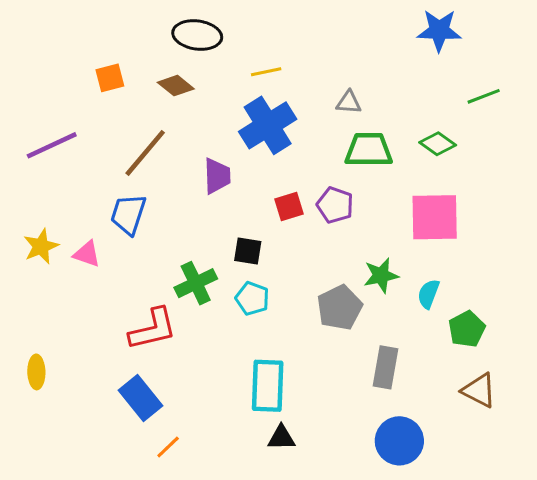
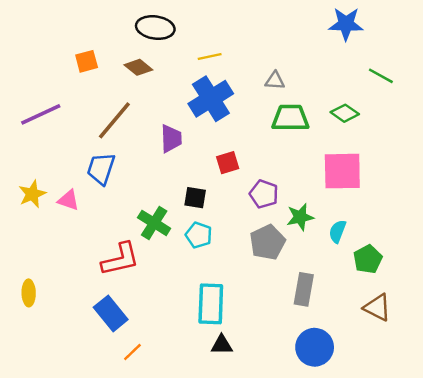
green line: (484, 96) -> (381, 76), turned 50
purple pentagon: (335, 205) -> (264, 194), moved
green cross: (196, 283) -> (154, 223), turned -32

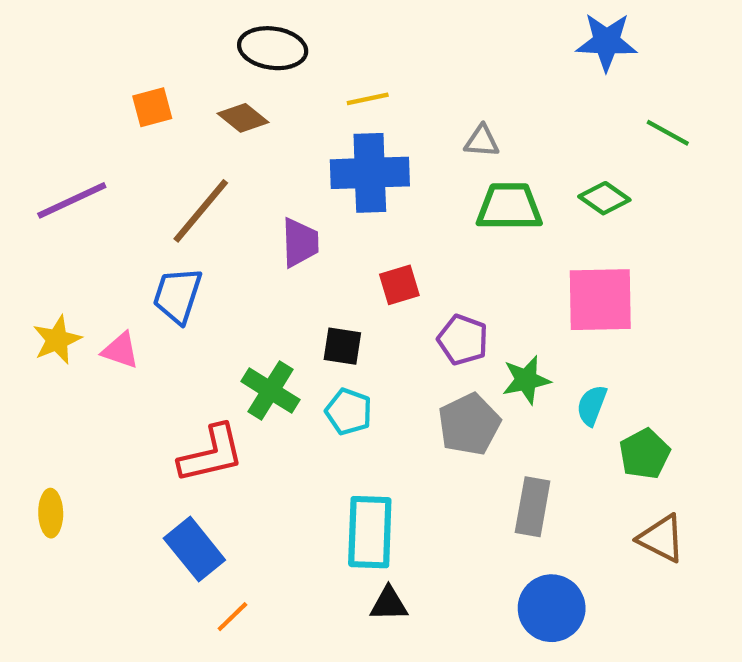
blue cross: (211, 99) -> (370, 173), turned 30

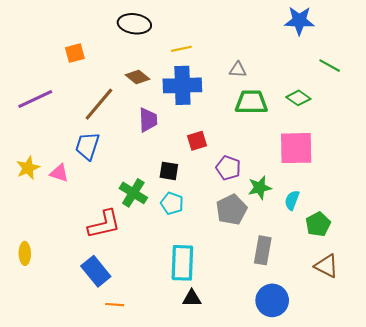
brown diamond: (243, 118) -> (138, 77), moved
orange line: (232, 617) -> (115, 305), turned 48

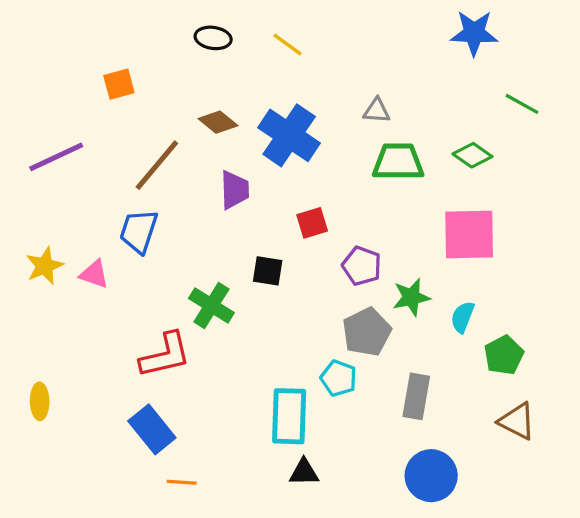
black ellipse: (134, 24) -> (213, 38), size x0.7
yellow line: (181, 49) -> (287, 45), moved, turned 48
blue cross: (182, 85) -> (289, 135), turned 36
cyan pentagon: (172, 203) -> (339, 378), moved

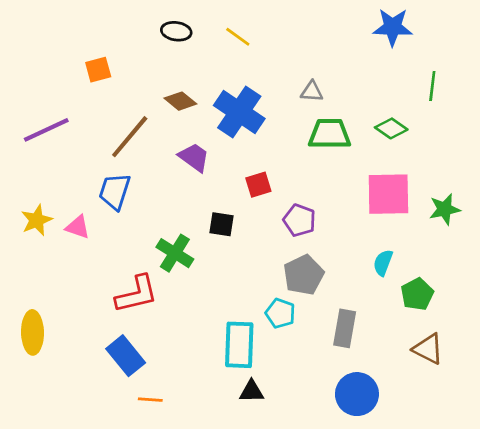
green line: (522, 104) -> (432, 86), turned 68
purple trapezoid: (235, 190) -> (194, 157), turned -52
green star: (411, 297) -> (445, 209), moved
yellow ellipse: (40, 401) -> (32, 332), size x1.4

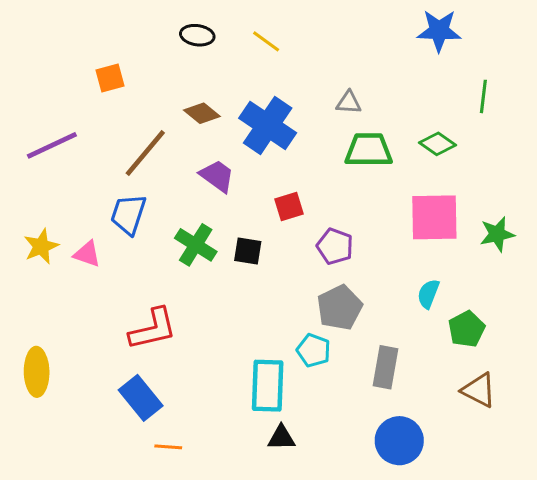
green cross: (175, 253) -> (196, 245), moved

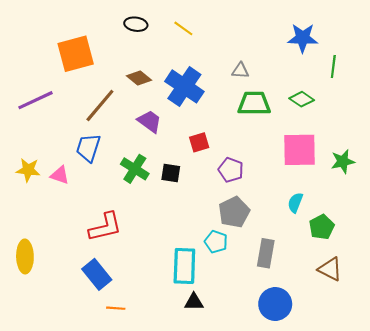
blue star: (439, 31) -> (303, 38), moved
orange square: (110, 78) -> (76, 54), size x1.8
yellow star: (41, 246) -> (28, 170), turned 30

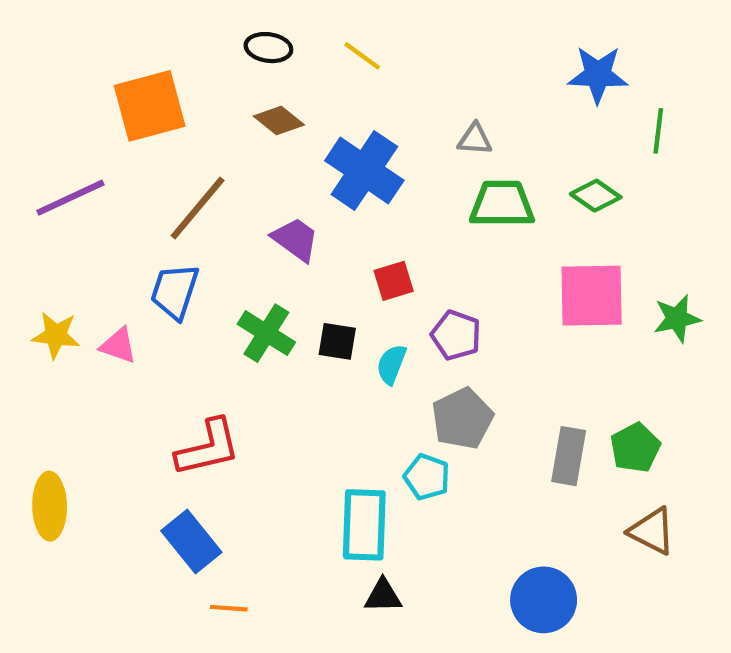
brown diamond: (139, 78) -> (279, 120), moved
cyan semicircle: (295, 203) -> (391, 364), moved
gray rectangle: (266, 253) -> (569, 456), moved

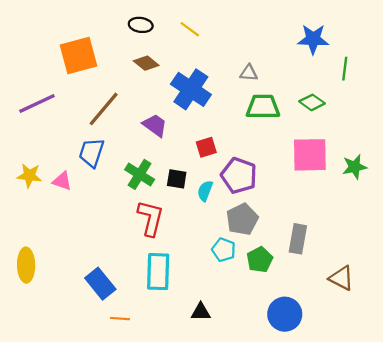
purple pentagon: (456, 335) -> (239, 176), size x1.4
red L-shape: (208, 448) -> (151, 218), moved, turned -63
green pentagon: (635, 448) -> (260, 260), moved
cyan rectangle: (364, 525) -> (158, 272), moved

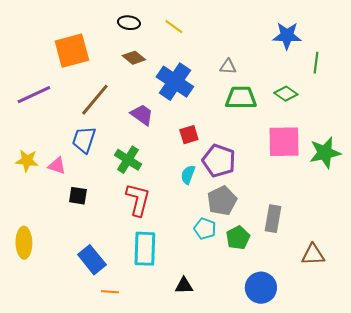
green star: (355, 167) -> (325, 153), size x1.4
black square: (177, 179) -> (78, 196), moved
brown triangle: (342, 278) -> (313, 255), turned -30

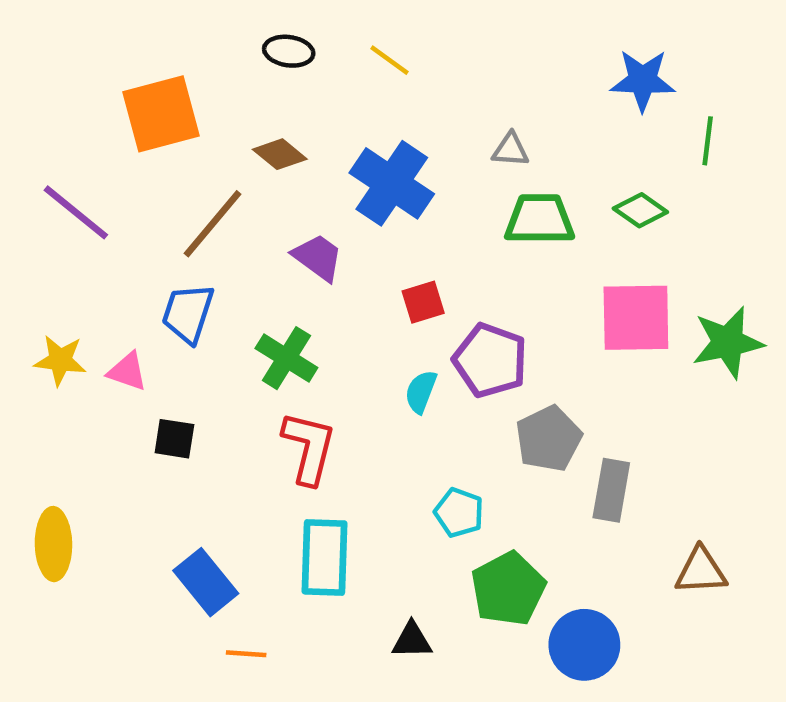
brown diamond: (134, 58) -> (280, 154), moved
purple line: (34, 95) -> (76, 212), turned 64
gray pentagon: (222, 201) -> (549, 439), moved
green pentagon: (238, 238) -> (508, 589), moved, size x1.4

